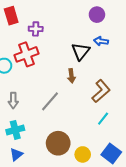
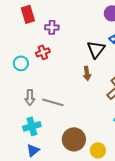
red cross: (26, 54) -> (43, 52), size x0.6
gray line: (50, 101) -> (53, 102), moved, turned 65

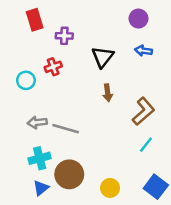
black triangle: (96, 49) -> (103, 57), moved
gray arrow: (30, 97) -> (37, 122), turned 84
brown circle: (74, 139) -> (69, 174), moved
yellow circle: (98, 150) -> (110, 188), moved

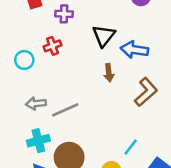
blue arrow: (143, 51) -> (134, 50), moved, size x1.5
gray line: (66, 129) -> (65, 110), turned -40
cyan line: (146, 145) -> (131, 147), moved

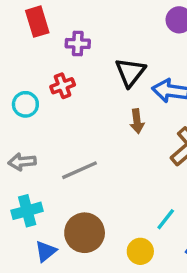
gray arrow: (36, 103) -> (22, 162), moved
cyan cross: (38, 141) -> (27, 211), moved

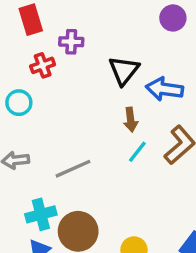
red cross: (63, 86) -> (43, 65), moved
cyan cross: (27, 211) -> (41, 214), moved
cyan line: (166, 219) -> (137, 152), moved

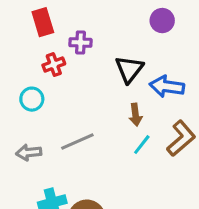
purple circle: (173, 18) -> (162, 21), moved
gray line: (73, 169) -> (77, 141), moved

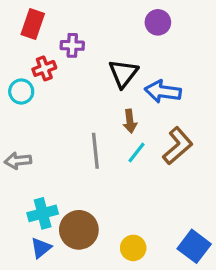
red rectangle: (43, 22) -> (33, 24), turned 36
cyan circle: (32, 99) -> (21, 92), moved
gray line: (77, 141) -> (95, 151), moved, turned -72

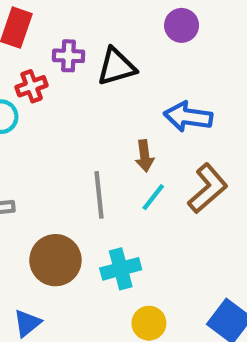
black triangle: (123, 73) -> (116, 67), moved, turned 36
cyan cross: (43, 213) -> (121, 269), moved
brown circle: (79, 230) -> (55, 260), moved

